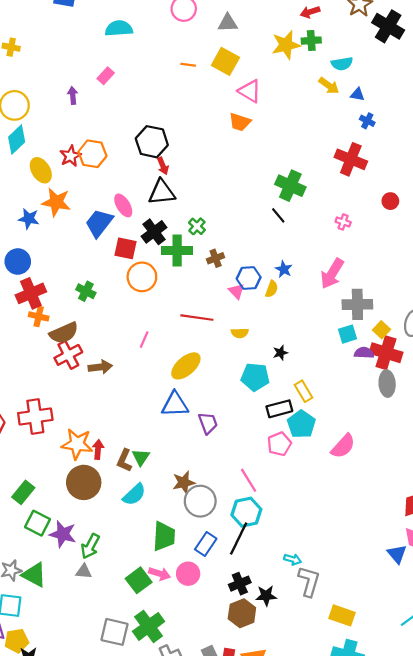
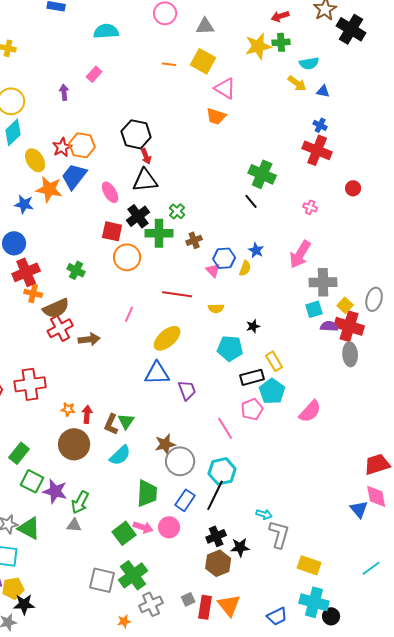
blue cross: (367, 121) -> (320, 125), moved
blue trapezoid: (99, 223) -> (74, 176), moved
orange star: (77, 444) -> (68, 409), size x0.5
pink line: (249, 480) -> (225, 428), moved

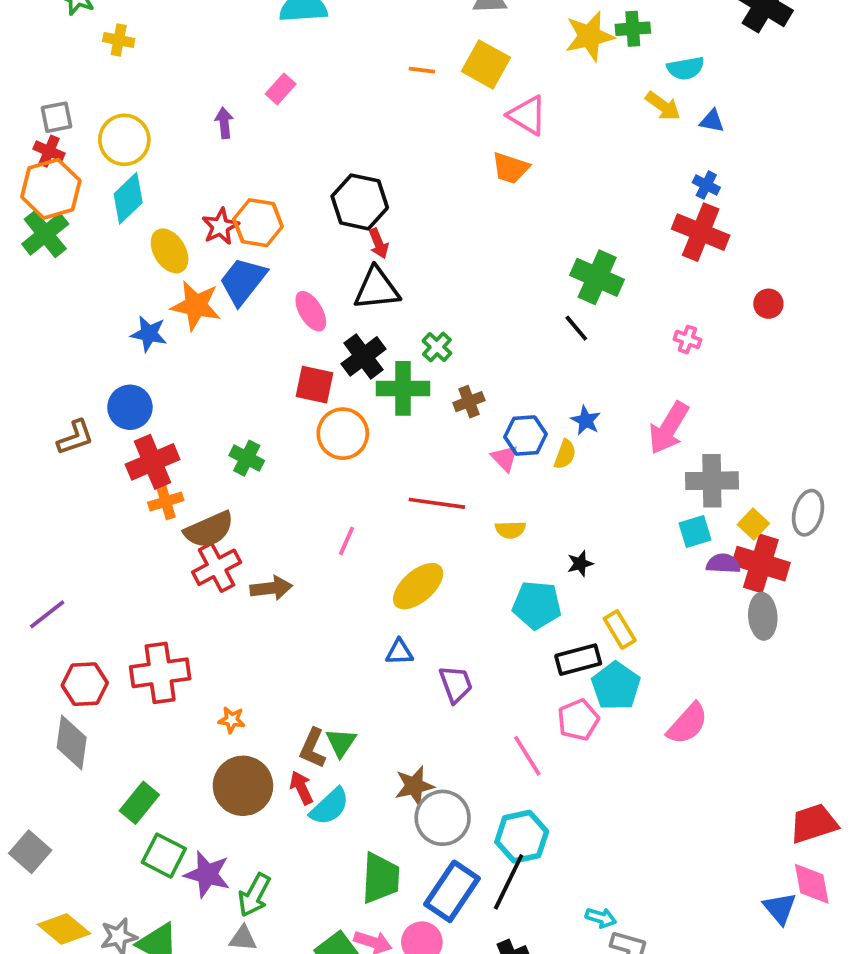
orange cross: (33, 293) -> (166, 501), turned -30
blue triangle: (157, 373) -> (399, 652), size x0.6
red arrow: (87, 414) -> (301, 788), moved, turned -30
blue rectangle: (185, 500) -> (452, 891), size x1.4

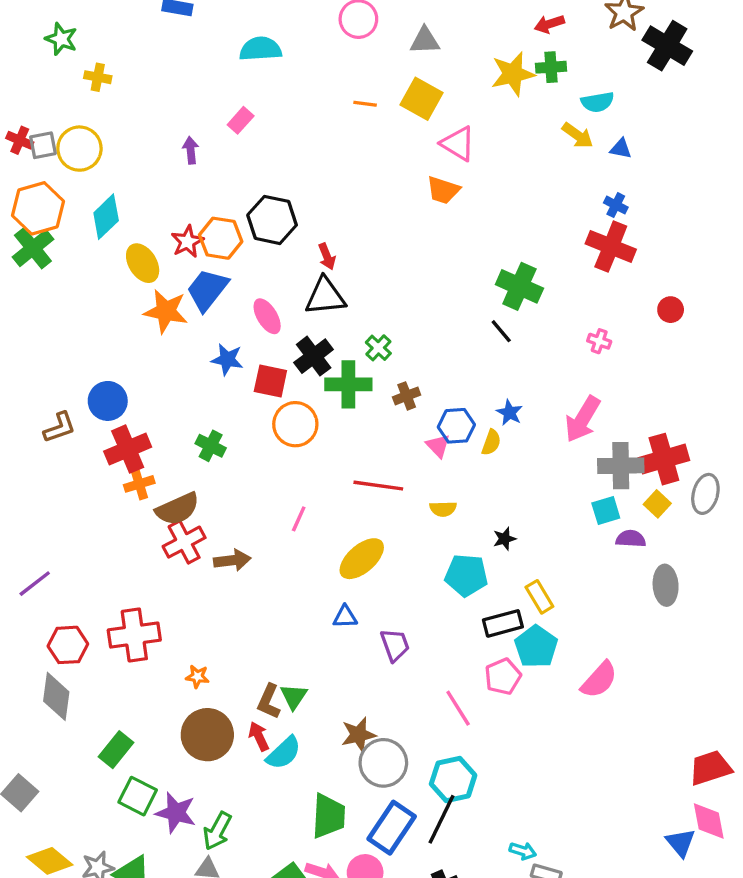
yellow circle: (124, 140) -> (79, 149), moved
red cross: (49, 151) -> (20, 140), moved
black hexagon: (360, 202) -> (272, 220), moved
blue star: (149, 334) -> (227, 359), moved
red cross: (761, 564) -> (664, 459), moved, turned -33

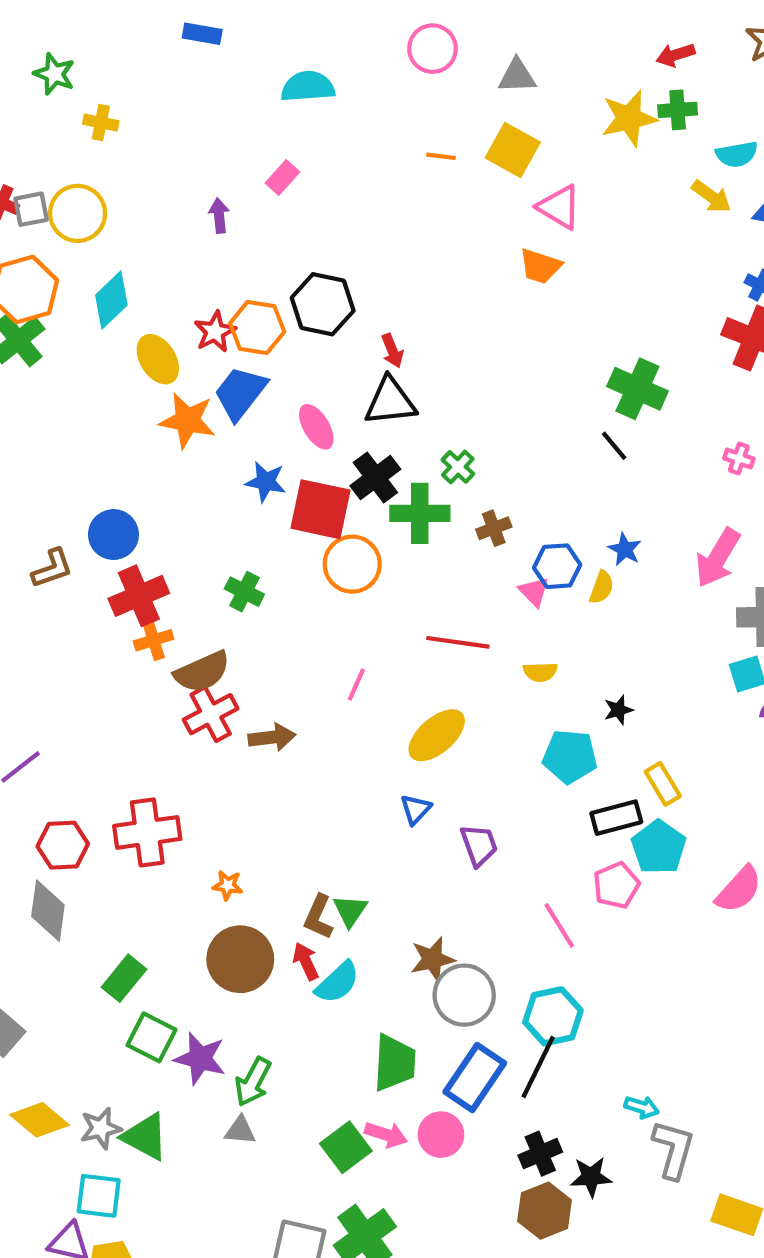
red square: (270, 381) -> (321, 509), size x1.4
blue triangle: (345, 617) -> (416, 809), turned -45

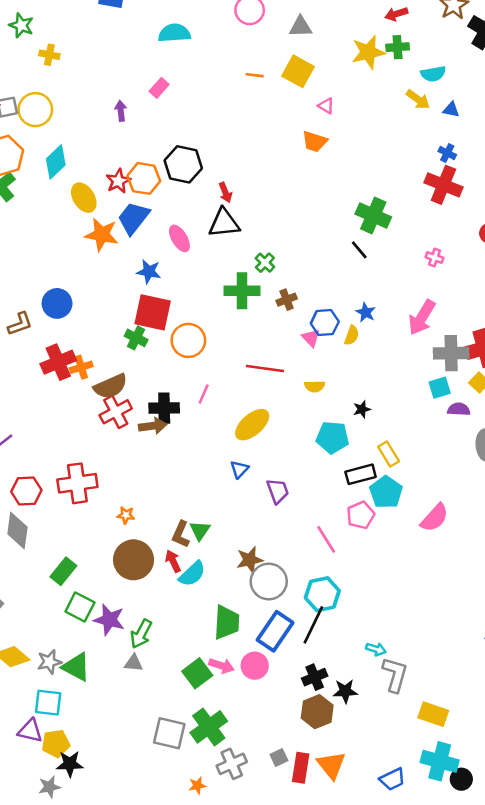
pink triangle: (559, 207) -> (326, 106), size x0.6
black cross: (375, 477) -> (164, 408), moved, turned 36
red square: (321, 509) -> (153, 312), moved
orange circle: (352, 564) -> (188, 340), moved
red cross: (139, 596) -> (58, 362), moved

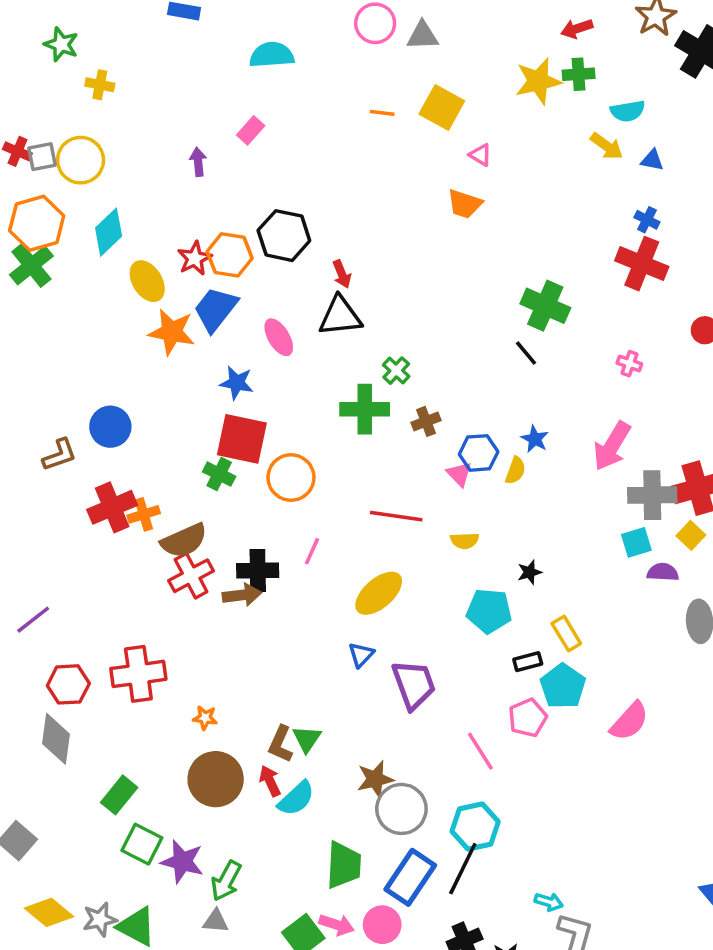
gray triangle: (301, 27) -> (423, 36), moved
black rectangle: (361, 474) -> (528, 662), size x0.7
purple trapezoid: (278, 491) -> (414, 684), size x1.4

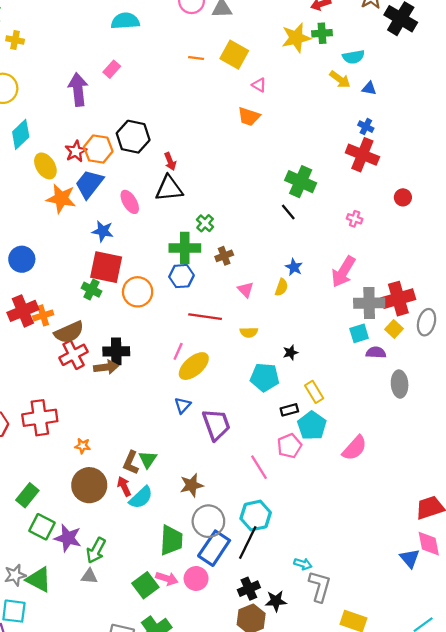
purple arrow: (198, 162) -> (78, 89), size x1.8
blue hexagon: (479, 453) -> (181, 276), moved
pink line: (312, 551) -> (178, 351), moved
gray circle: (401, 809) -> (208, 521), moved

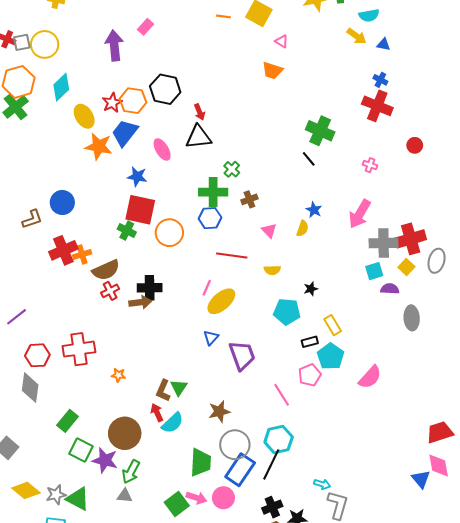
red cross: (74, 355) -> (110, 291), size x0.7
brown circle: (89, 485) -> (125, 433), moved

